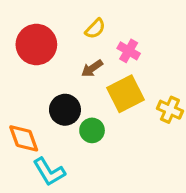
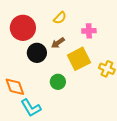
pink cross: (129, 51) -> (89, 31), moved, turned -32
black circle: (65, 110) -> (37, 53), moved

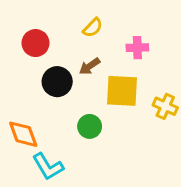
red circle: (23, 28) -> (36, 43), size x0.7
yellow square: (79, 59) -> (122, 91), turned 30

